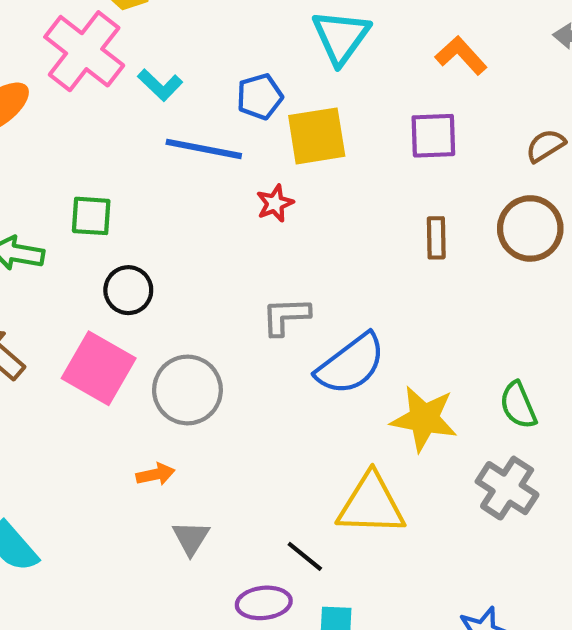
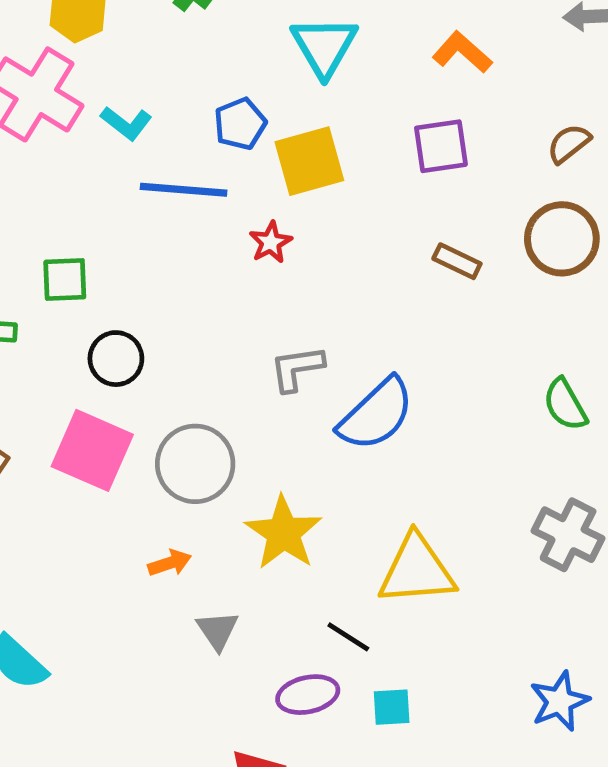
brown rectangle: (436, 238) -> (457, 261), turned -57
green semicircle: (518, 405) -> (565, 405), moved
yellow star: (424, 419) -> (283, 533), moved, turned 30

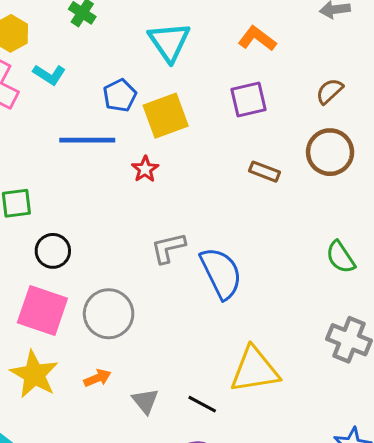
cyan L-shape: (126, 123) -> (49, 75), moved
blue semicircle: (376, 414) -> (221, 273), turned -68
yellow star: (283, 533) -> (34, 374), moved
gray triangle: (217, 630) -> (145, 401), moved
black line: (348, 637) -> (202, 404), moved

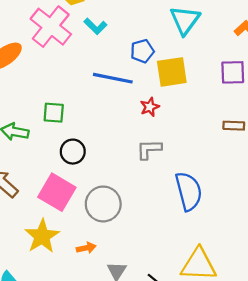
brown rectangle: (264, 172) -> (234, 126), turned -30
gray L-shape: (168, 248) -> (149, 149), moved

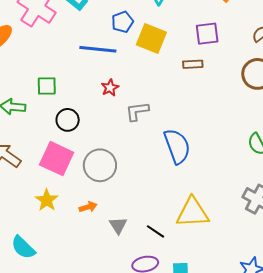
yellow square: (172, 72) -> (151, 38), turned 36
red star: (150, 107) -> (110, 88), moved
brown rectangle: (234, 126) -> (193, 64), moved
yellow star: (42, 236) -> (47, 200), size x0.7

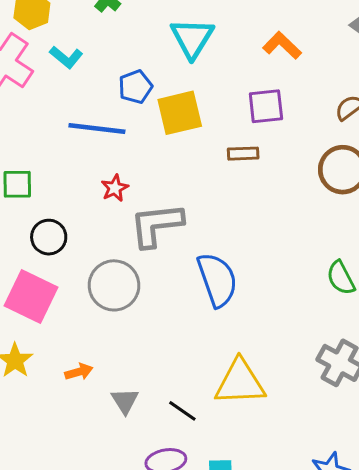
yellow square: (151, 38) -> (180, 113), turned -36
gray L-shape: (137, 111) -> (156, 225), size x1.5
gray circle: (100, 165) -> (114, 285), moved

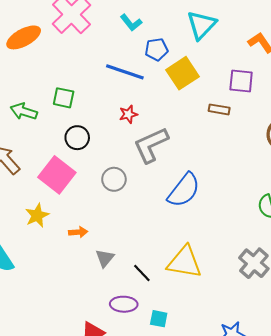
cyan L-shape: (66, 57) -> (131, 23), moved
yellow square: (180, 113) -> (182, 73), turned -32
gray L-shape: (156, 225) -> (151, 145), turned -30
blue semicircle: (217, 280) -> (184, 190), turned 45
gray circle: (114, 285) -> (114, 179), size x0.7

